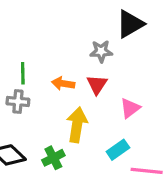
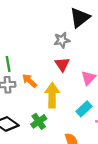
orange arrow: (63, 83) -> (30, 81), moved, turned 42

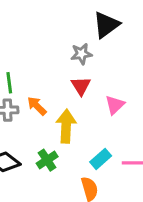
cyan rectangle: (84, 109) -> (101, 159), moved

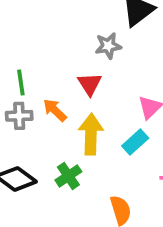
red triangle: (81, 86) -> (90, 84), moved
cyan rectangle: (101, 159) -> (135, 142), moved

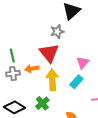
red triangle: (90, 84) -> (49, 53), size x1.5
orange arrow: (55, 110) -> (32, 69), turned -48

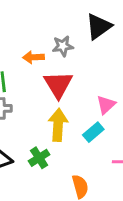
gray star: (57, 32) -> (63, 46), moved
orange arrow: (32, 69) -> (33, 57), moved

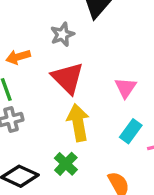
orange arrow: (33, 57) -> (18, 57), moved
cyan rectangle: (93, 132) -> (131, 131), moved

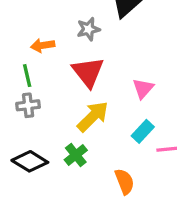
yellow arrow: (78, 123) -> (93, 116), turned 48

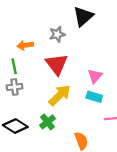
cyan rectangle: (143, 131) -> (94, 97), moved, turned 63

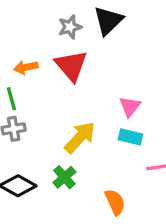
gray star: (57, 34) -> (70, 27), moved
red triangle: (57, 64) -> (71, 66), moved

